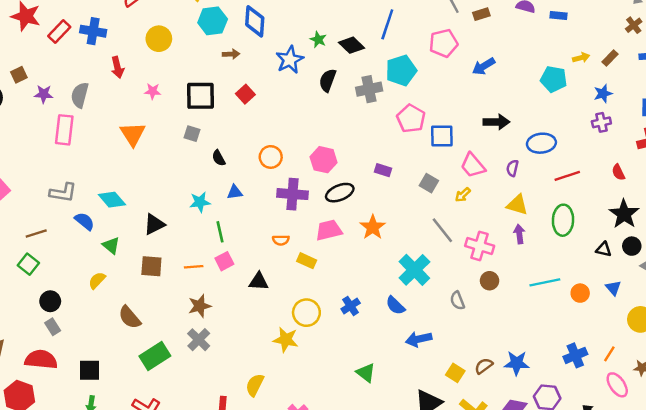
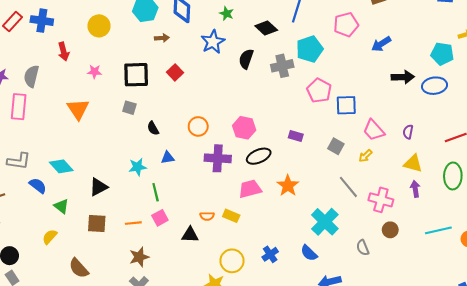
green star: (318, 40) -> (227, 14), moved
black arrow: (496, 122) -> (403, 77), moved
blue ellipse: (541, 143) -> (435, 86), moved
orange semicircle: (281, 240) -> (207, 216), moved

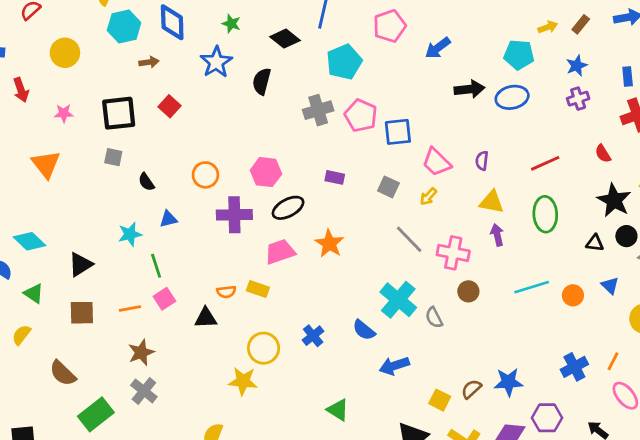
gray cross: (282, 66) -> (318, 110), moved
cyan cross: (325, 222) -> (398, 300), moved

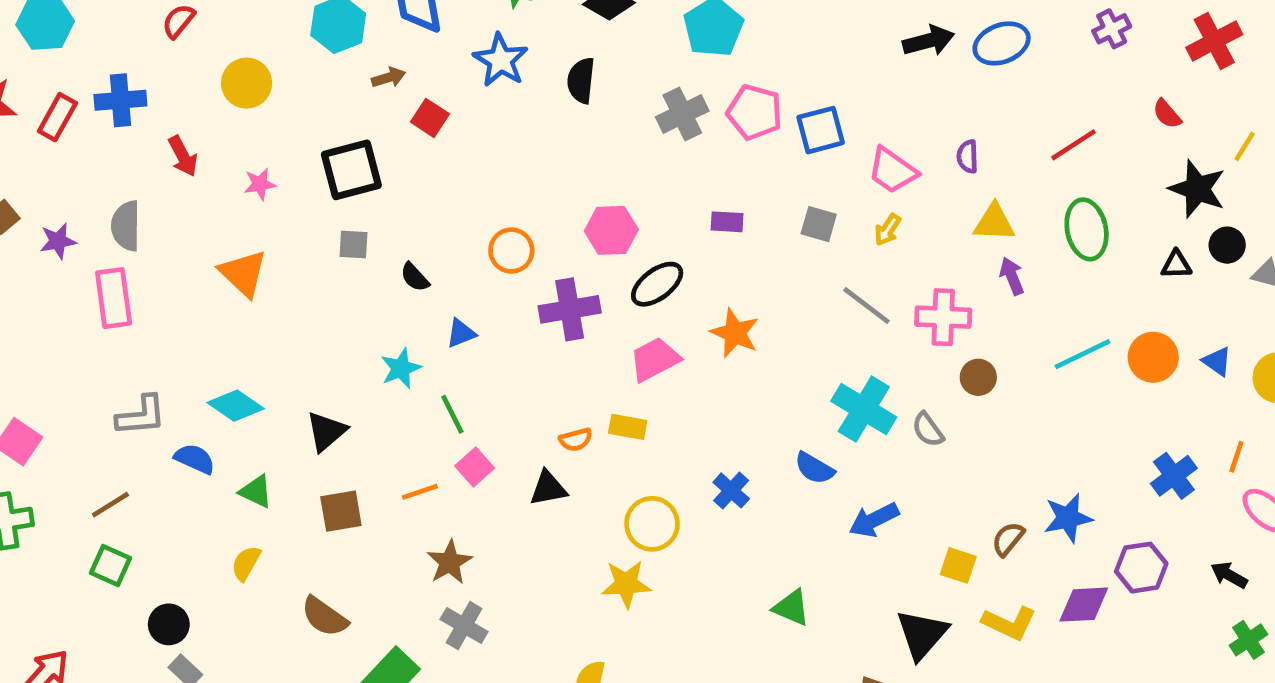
red square: (170, 106) -> (430, 118), moved
blue triangle: (610, 286) -> (1217, 361), moved
orange circle: (573, 295) -> (1153, 357), size x1.4

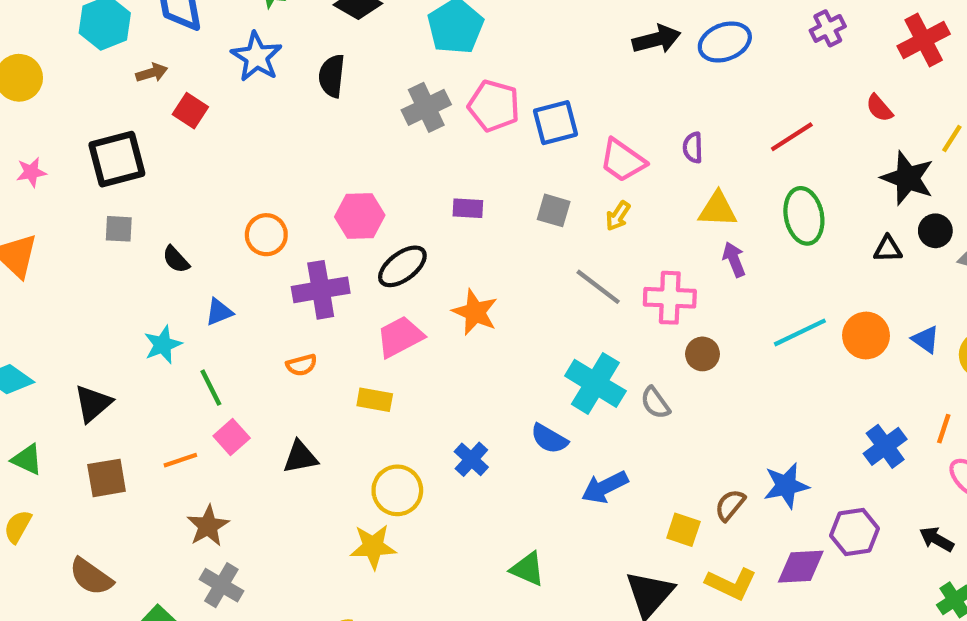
orange semicircle: (576, 440) -> (302, 365), moved

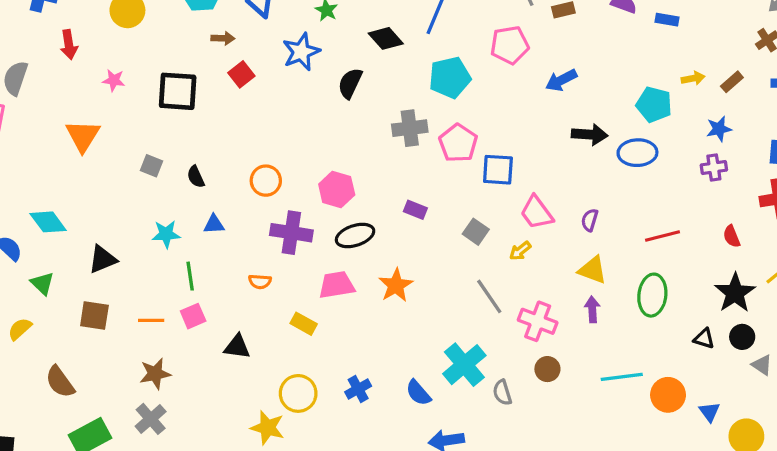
gray square: (119, 229) -> (152, 166), moved

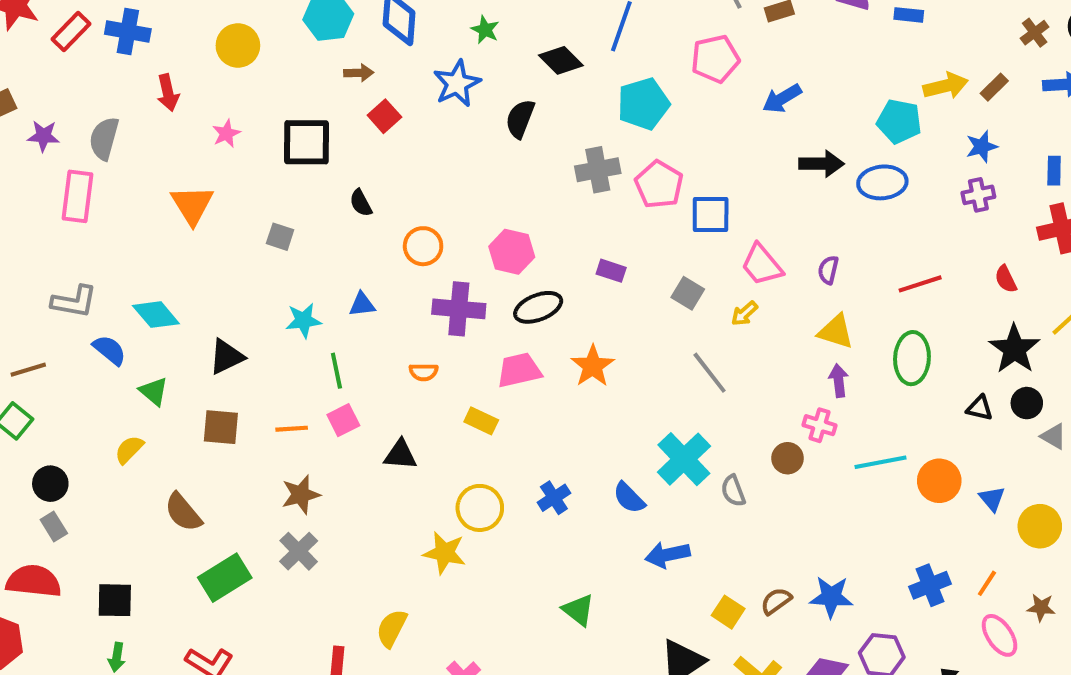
yellow arrow: (693, 78) -> (946, 86), size x1.5
pink star: (114, 80) -> (226, 133), turned -30
black semicircle: (196, 177) -> (361, 203), moved
pink cross: (538, 321) -> (819, 425), moved, size x0.7

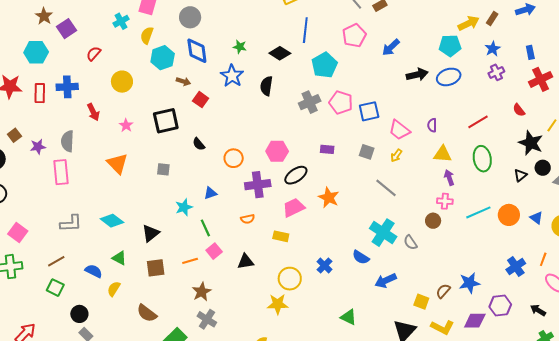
red rectangle: (71, 31) -> (40, 93), turned -30
brown arrow: (359, 73) -> (183, 81), turned 32
blue semicircle: (109, 350) -> (94, 271), moved
black triangle: (980, 408) -> (520, 175), turned -40

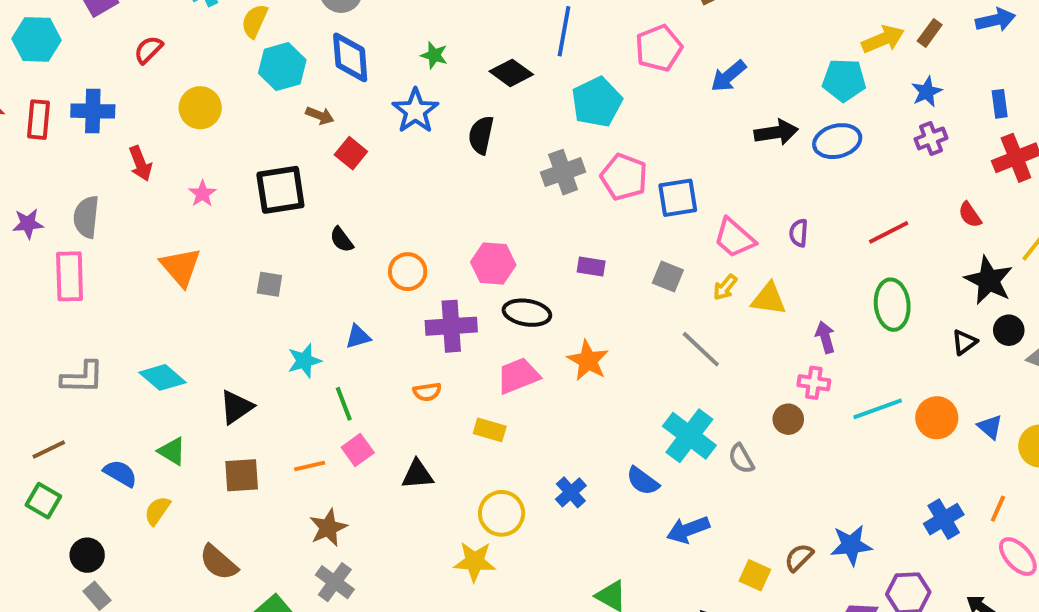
yellow triangle: (442, 154) -> (769, 299), moved
black ellipse: (296, 175) -> (527, 313), turned 40

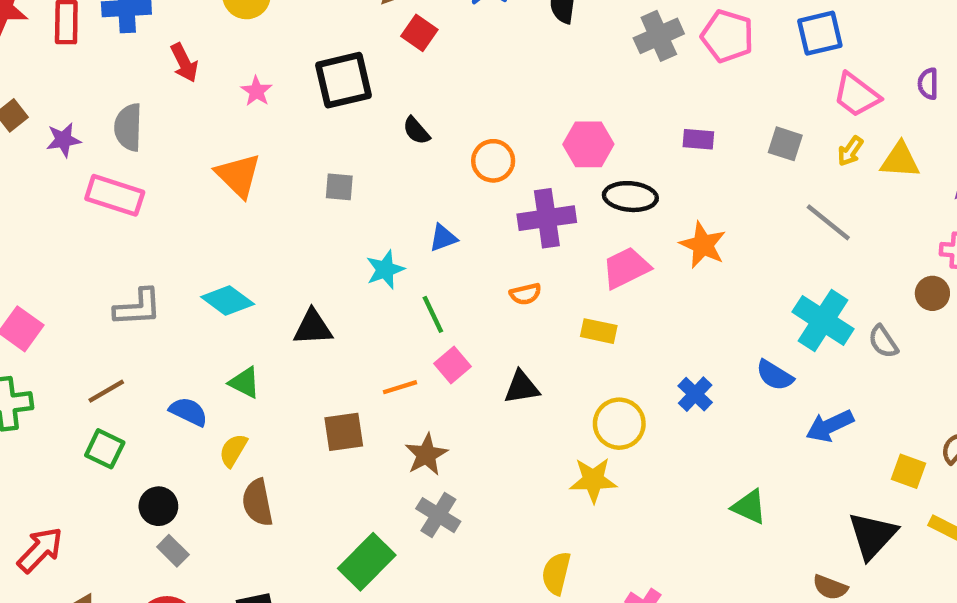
blue square: (678, 198) -> (820, 33), moved
pink rectangle: (70, 276) -> (115, 195), turned -66
black triangle: (236, 407) -> (313, 327), turned 36
brown square: (242, 475) -> (344, 432), moved
brown semicircle: (218, 562) -> (258, 503), moved, turned 42

